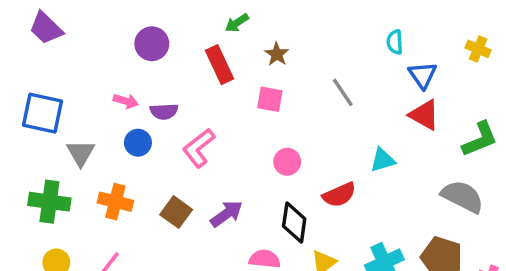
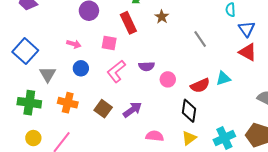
pink square: (270, 99) -> (109, 43), moved
purple semicircle: (164, 111) -> (147, 66), moved
blue square: (42, 113) -> (25, 51), turned 30
red semicircle: (339, 195) -> (200, 85), moved
black diamond: (294, 223) -> (189, 111), moved

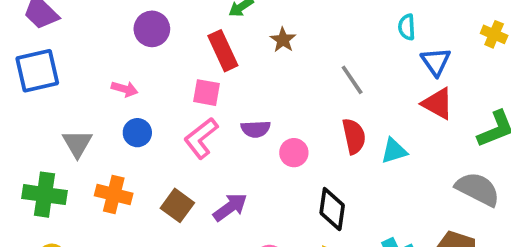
pink square: (109, 43) -> (206, 93), moved
blue square: (25, 51) -> (37, 71), moved, turned 35
red semicircle: (200, 85) -> (354, 136), moved, turned -78

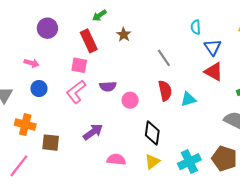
brown square: (177, 205) -> (51, 143), moved, turned -30

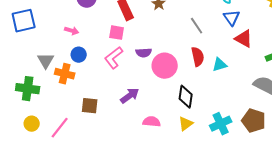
blue triangle: (213, 47) -> (232, 18), moved
pink circle: (130, 100) -> (165, 66), size x1.6
orange cross: (25, 125) -> (65, 74), moved

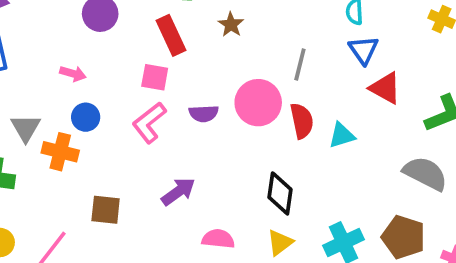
gray line: (197, 26) -> (300, 64), turned 48
pink circle: (165, 66) -> (258, 103), moved

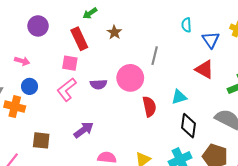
blue triangle: (364, 50) -> (211, 40), moved
red semicircle: (302, 121) -> (149, 107), moved
black diamond: (280, 193) -> (189, 126), moved

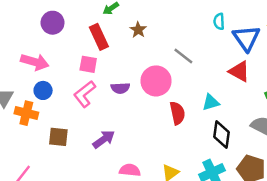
blue triangle: (211, 40) -> (246, 38), size x1.4
gray line: (155, 56) -> (183, 56), turned -66
pink arrow: (22, 61) -> (35, 62), size x1.6
brown square: (41, 140) -> (58, 137), moved

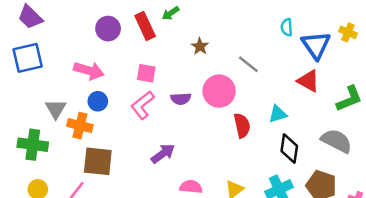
brown star: (138, 30) -> (200, 46), moved
red rectangle: (99, 37) -> (145, 26), moved
brown square: (58, 137) -> (98, 161), moved, size x1.4

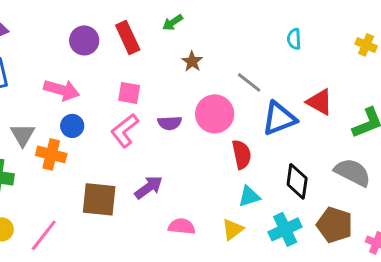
green arrow: (171, 13) -> (173, 22), moved
blue triangle: (316, 45) -> (279, 118), moved, turned 44
cyan triangle: (278, 114) -> (249, 196), moved
brown square: (98, 161) -> (99, 199), moved

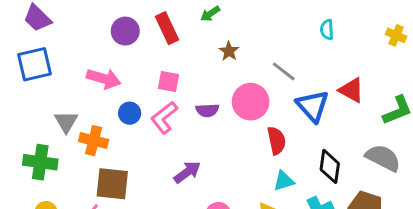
blue triangle: (279, 118) -> (313, 106), turned -51
blue circle: (72, 126) -> (130, 113), moved
brown square: (99, 199) -> (112, 184), moved

